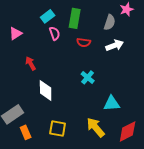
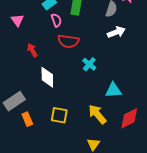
pink triangle: (16, 33) -> (17, 20), turned -32
red semicircle: (84, 42) -> (68, 41), moved, size x1.5

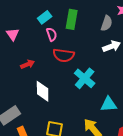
red arrow: (32, 50) -> (28, 64), turned 96
cyan cross: (89, 64) -> (85, 78), size x1.5

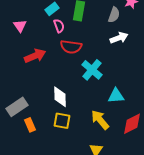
red arrow: (28, 64) -> (35, 56), size x1.5
white diamond: (43, 91) -> (60, 97), moved

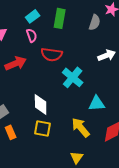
pink semicircle: (59, 26) -> (32, 35), moved
white arrow: (119, 38) -> (107, 55), moved

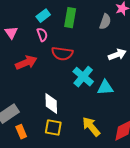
cyan triangle: (97, 103) -> (105, 88), moved

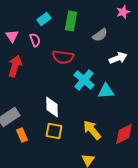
gray semicircle: (105, 22) -> (100, 35), moved, turned 35
pink semicircle: (42, 35) -> (35, 40), moved
red arrow: (26, 63) -> (15, 66), moved, turned -50

